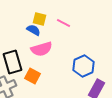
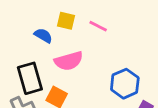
blue semicircle: (34, 30) -> (43, 35), moved

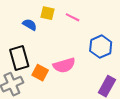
pink semicircle: (69, 61) -> (64, 65), moved
blue hexagon: (125, 84) -> (101, 47), moved

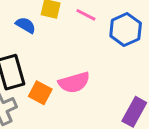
blue hexagon: (101, 47) -> (126, 30), moved

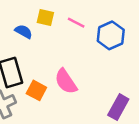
pink semicircle: (74, 82) -> (66, 81), turned 72

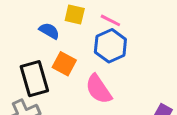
blue hexagon: (111, 35) -> (110, 46), moved
orange square: (36, 90) -> (64, 64), moved

